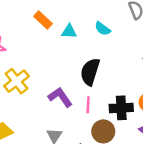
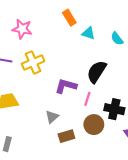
purple L-shape: (60, 97) -> (66, 86), turned -55

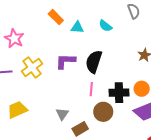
pink star: (22, 29) -> (14, 39), turned 30
purple L-shape: (66, 86) -> (66, 61), moved

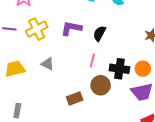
black semicircle: (94, 62) -> (100, 33), size x0.7
gray triangle: (62, 114) -> (48, 64), moved, turned -48

